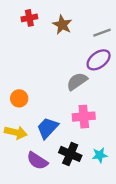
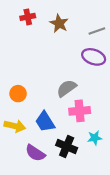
purple ellipse: (99, 60) -> (94, 57), turned 55
gray semicircle: (77, 81) -> (67, 88), moved
blue trapezoid: (48, 128) -> (45, 122), turned -75
cyan star: (100, 155) -> (95, 138), moved

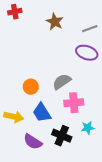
red cross: (28, 17) -> (15, 12), moved
orange circle: (18, 94) -> (31, 87), moved

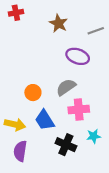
purple ellipse: (87, 53) -> (78, 56), moved
purple semicircle: (33, 142) -> (20, 151), moved, turned 66

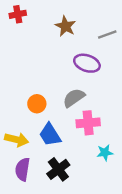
black cross: (66, 145) -> (58, 169), moved, turned 30

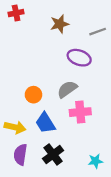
brown star: (65, 26) -> (60, 24), turned 30
cyan star: (105, 153) -> (95, 161), moved

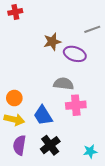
brown star: (60, 24) -> (52, 42), moved
gray semicircle: (67, 89) -> (64, 84), turned 42
orange circle: (33, 95) -> (14, 98), moved

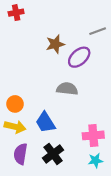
purple ellipse: (75, 54) -> (79, 57), turned -60
pink cross: (76, 105) -> (93, 135), moved

